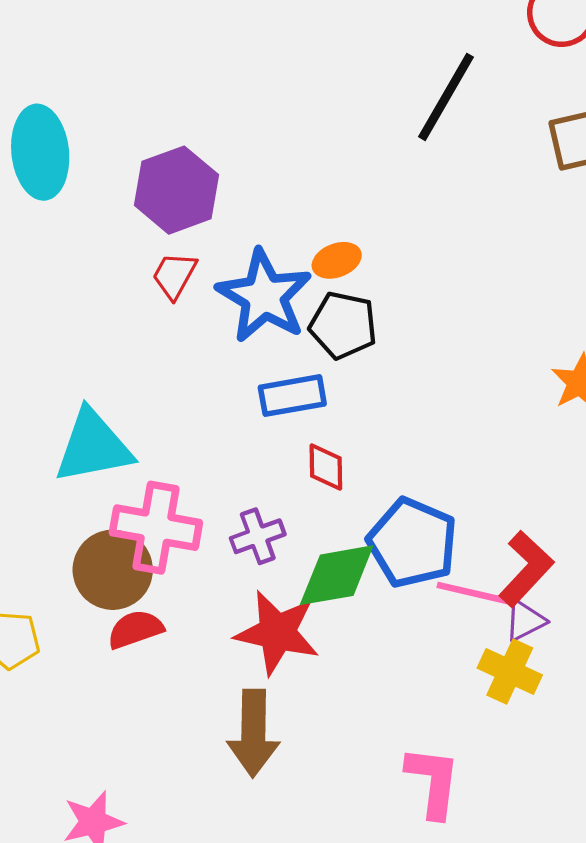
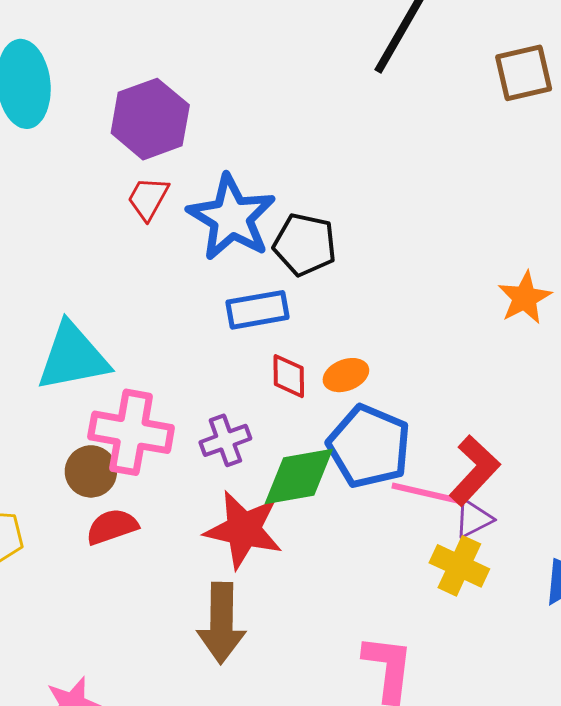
orange ellipse: (337, 260) -> (346, 375), moved
brown circle: (113, 570) -> (91, 471), size x0.7

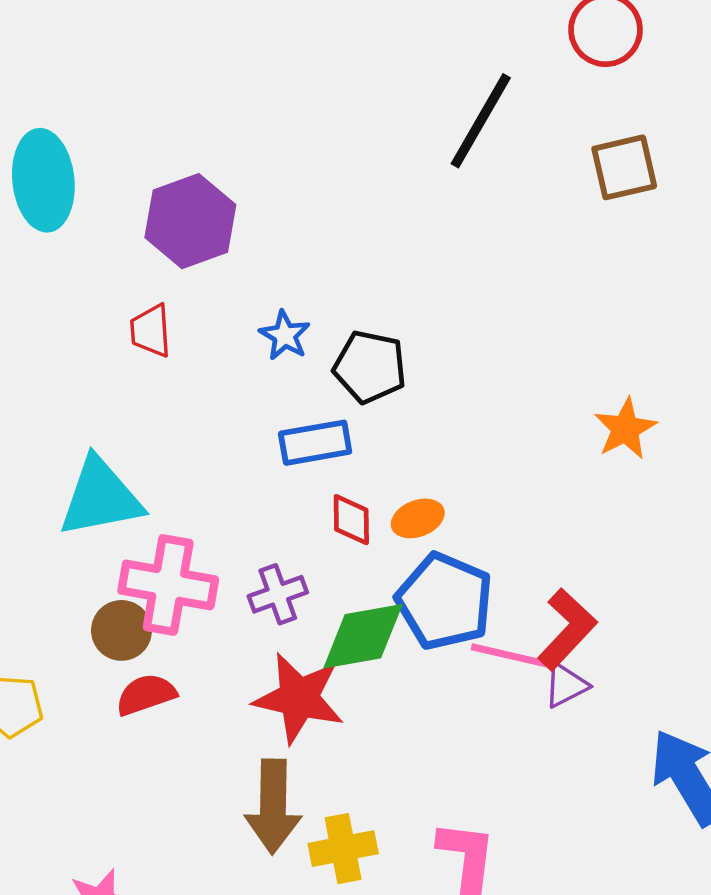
red trapezoid: (148, 198) -> (151, 331), moved, turned -33
blue star: (231, 217) -> (285, 335), size x0.5
yellow cross: (459, 566) -> (343, 849), moved, turned -36

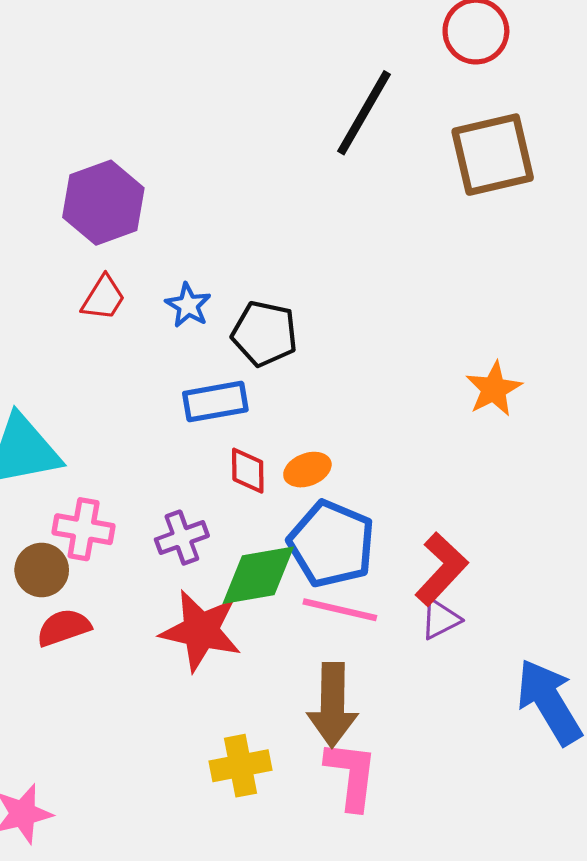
brown square: (624, 167) -> (493, 155), size x1.4
red trapezoid: (151, 331) -> (103, 298), moved, turned -144
pink cross: (168, 585) -> (84, 529), size x0.7
pink line: (512, 656) -> (340, 610), moved
brown arrow: (273, 807) -> (333, 705), moved

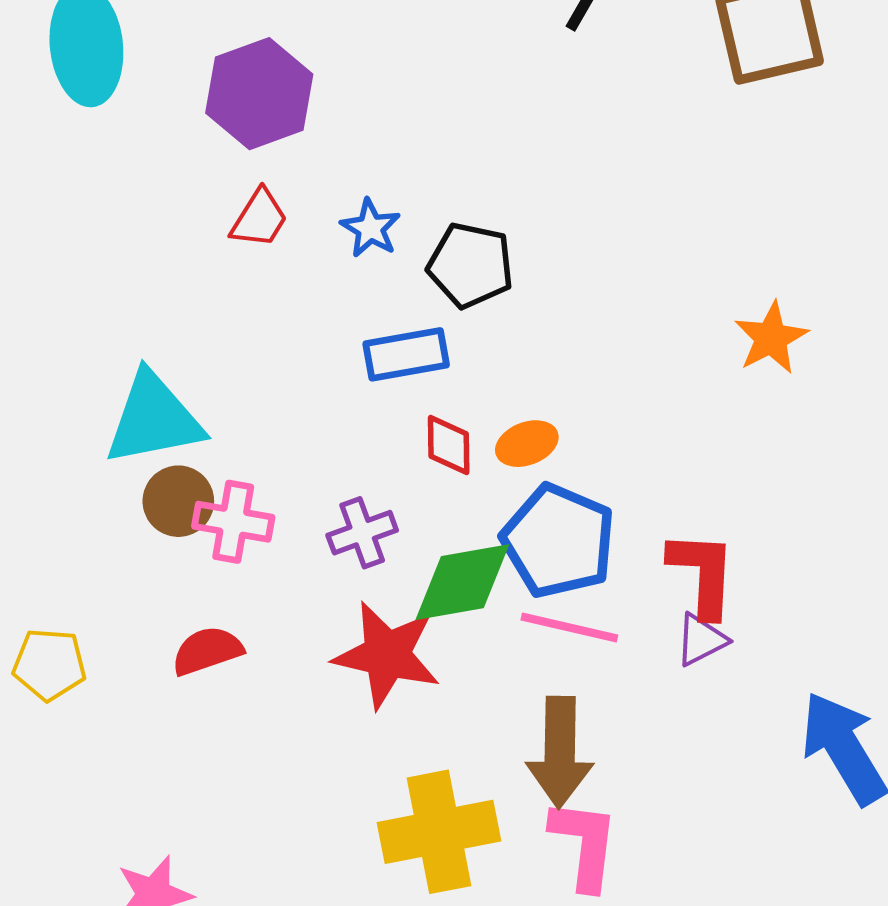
red L-shape: (441, 569) -> (702, 574), turned -40
brown circle: (42, 570) -> (178, 501), moved
yellow cross: (240, 766) -> (439, 832), size x1.5

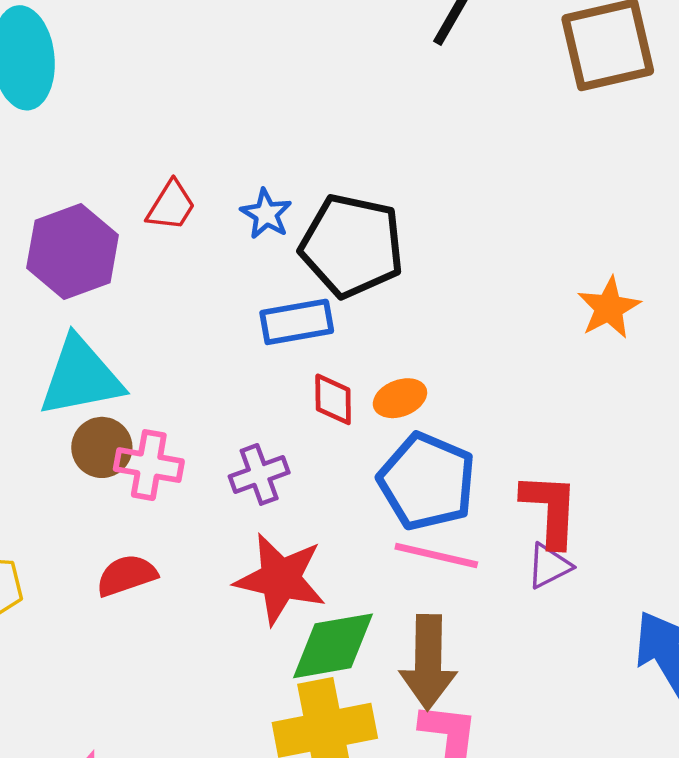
purple hexagon: (259, 94) -> (73, 251), moved
black pentagon: (471, 265) -> (352, 246), size x1.4
green diamond: (462, 582) -> (333, 646), moved

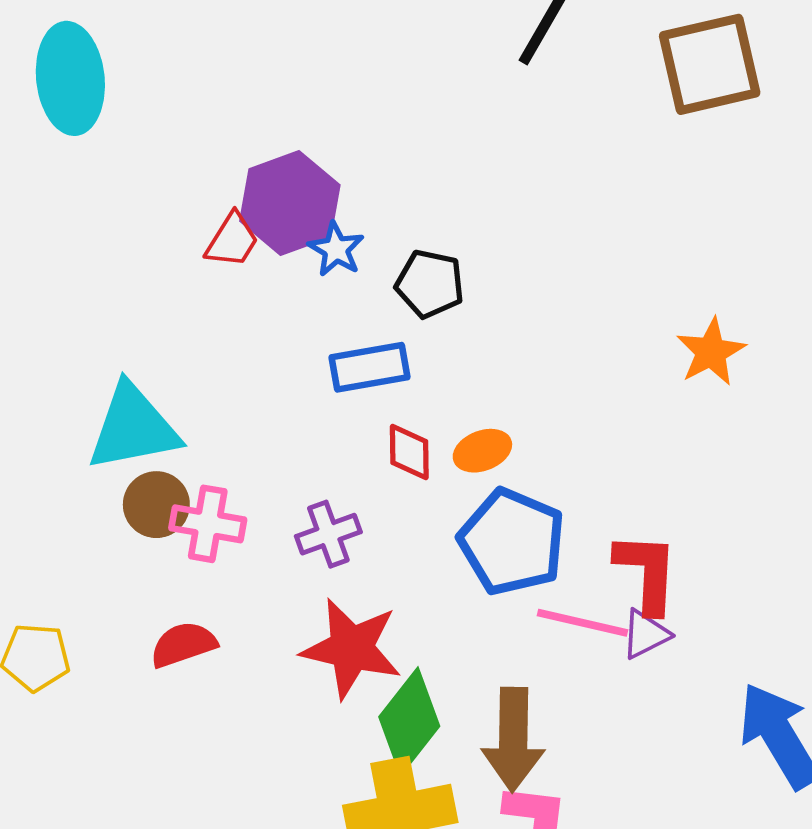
black pentagon: (352, 246) -> (430, 284), size x0.6
purple hexagon: (73, 251) -> (290, 203), moved
pink line: (436, 555) -> (583, 623), moved
green diamond: (333, 646) -> (409, 722), turned -42

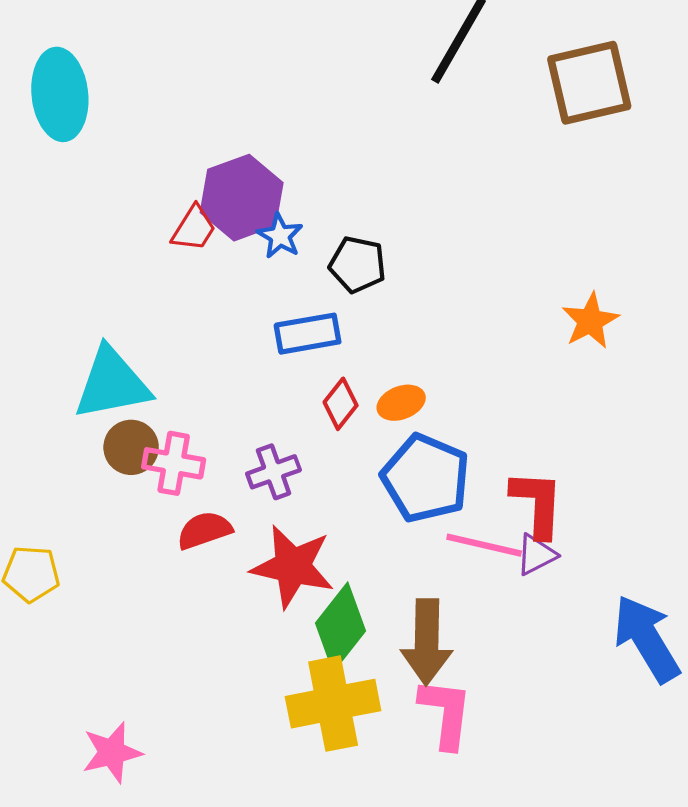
red diamond: (409, 452) -> (341, 404), turned 39
red semicircle: (183, 645) -> (204, 530), moved

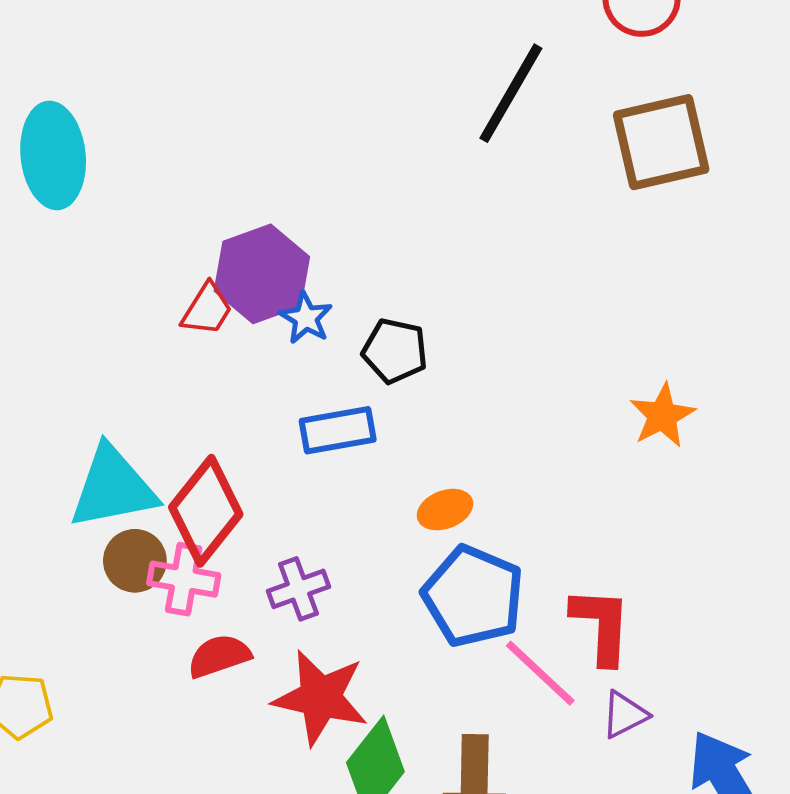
red diamond: (341, 404) -> (206, 511), moved, size x1.8
pink line: (484, 545) -> (540, 673), turned 30
purple triangle: (536, 555) -> (624, 715), moved

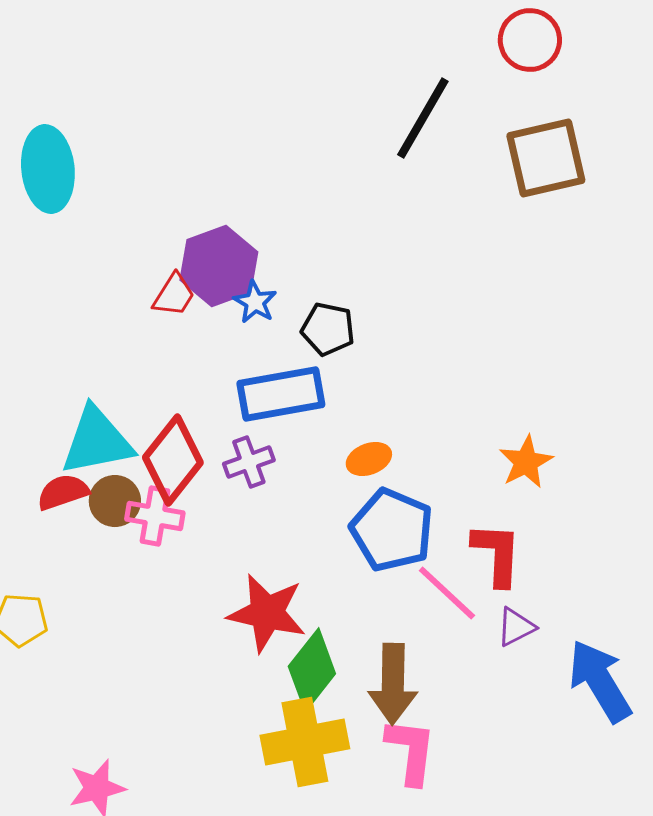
orange star: (662, 416) -> (526, 462), moved
blue rectangle: (338, 430) -> (281, 394), size x1.4
purple cross: (299, 589) -> (249, 462), moved
red semicircle: (219, 656) -> (63, 492), moved

